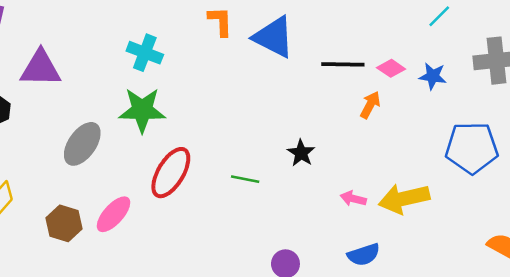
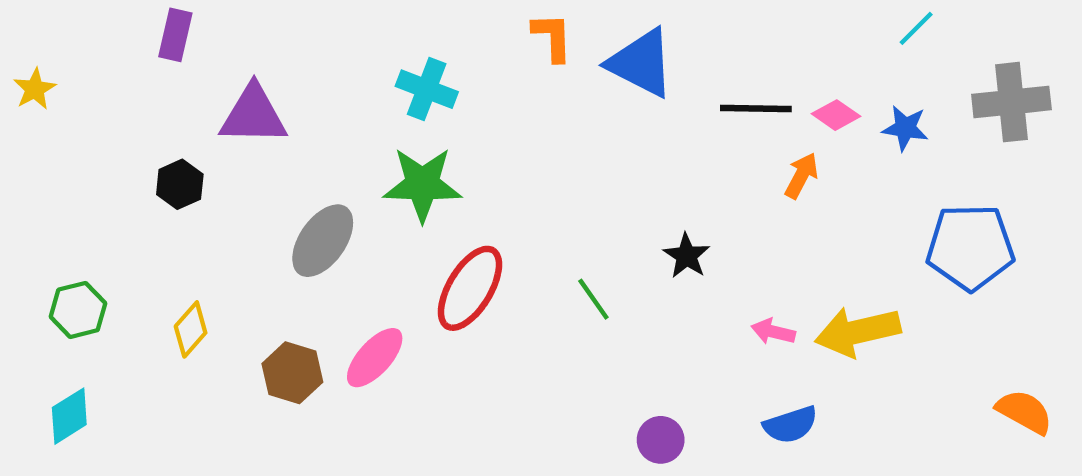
green line: (245, 179) -> (593, 299), turned 44

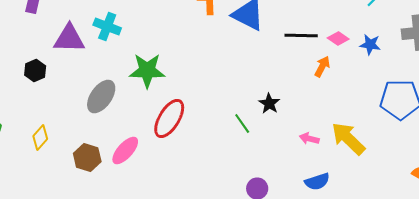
cyan cross: (427, 89) -> (107, 27), moved
green line: (593, 299) -> (242, 124), moved
yellow arrow: (858, 332) -> (348, 139), turned 57

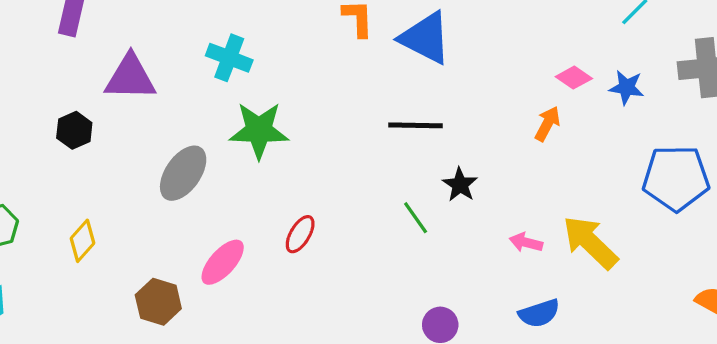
cyan cross: (107, 27) -> (229, 58), moved
black line: (301, 36) -> (416, 125), moved
red ellipse: (169, 119) -> (300, 234), moved, size x0.6
brown hexagon: (87, 158) -> (158, 302), moved

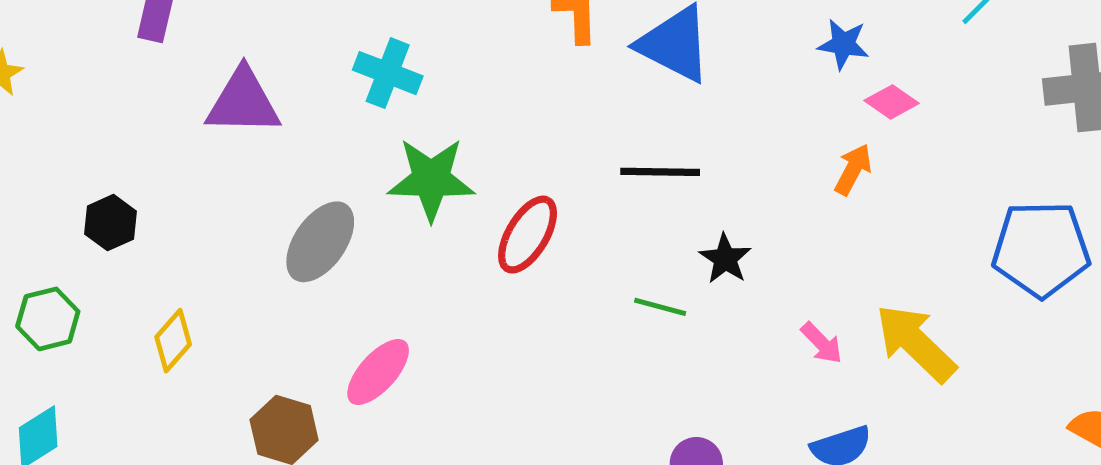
blue star: (627, 87) -> (843, 44), moved
black hexagon: (74, 130) -> (110, 223), moved
green line: (416, 218) -> (660, 307), turned -40
red ellipse: (300, 234) -> (528, 235), moved, size x1.4
pink arrow: (526, 242) -> (822, 343), turned -148

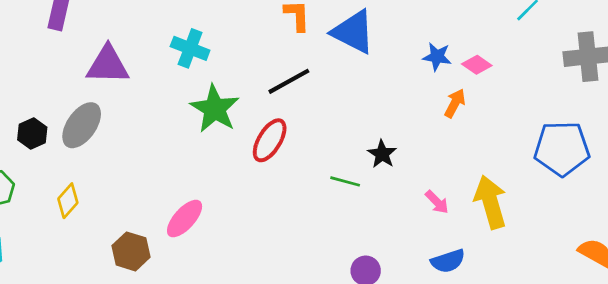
blue star: (843, 44) -> (437, 57), moved
black line: (660, 172) -> (289, 81), moved, turned -30
green star: (431, 179) -> (215, 109), turned 30
gray ellipse: (320, 242) -> (82, 125), moved
yellow arrow: (916, 343) -> (491, 202), turned 30

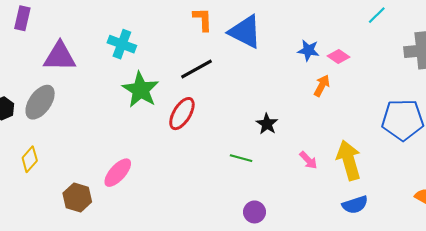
green line: (345, 181) -> (241, 158), moved
blue semicircle: (448, 261) -> (355, 205), moved

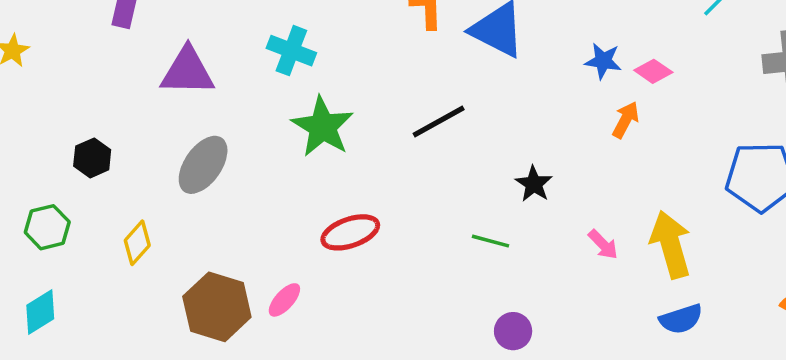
black line: (196, 69) -> (439, 122), moved
gray ellipse: (40, 102) -> (203, 165), moved
red ellipse: (182, 114) -> (350, 232), moved, turned 40
pink ellipse: (118, 173) -> (284, 300), moved, size x0.7
brown hexagon: (77, 197) -> (217, 307), size x1.4

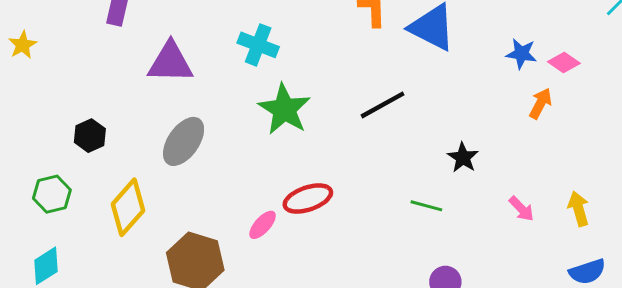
yellow diamond: (137, 243) -> (128, 207), size x1.5
yellow arrow: (671, 245) -> (579, 209), size x0.6
pink ellipse: (284, 300) -> (263, 225), moved

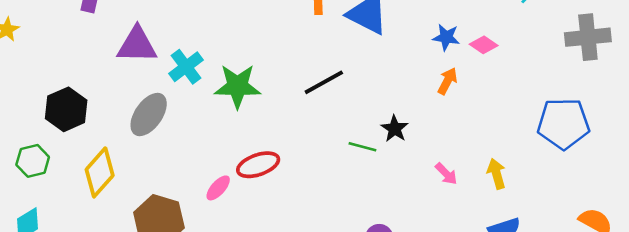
cyan cross: (258, 45) -> (186, 67), moved, turned 32
orange arrow: (540, 103) -> (447, 81), moved
green star: (284, 109) -> (237, 86), turned -30
black hexagon: (90, 136) -> (66, 109), size x1.5
green line: (426, 206) -> (362, 147), moved

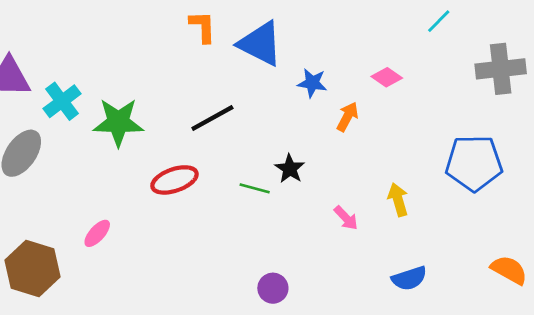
blue star: (446, 37) -> (312, 83), moved
red ellipse: (258, 165) -> (174, 180), moved
yellow arrow: (496, 174) -> (398, 200), moved

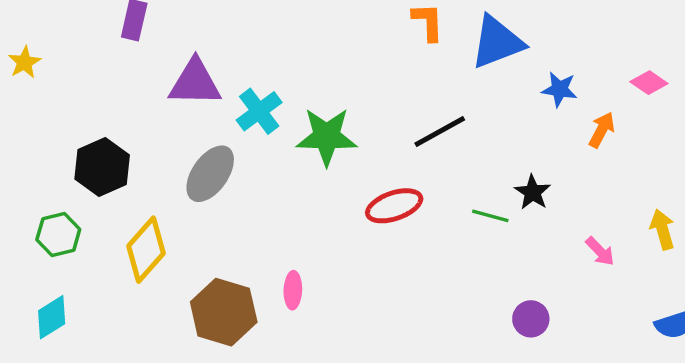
blue triangle: (260, 44) -> (497, 42), turned -48
pink ellipse: (97, 233) -> (293, 290), moved, turned -40
purple circle: (273, 288) -> (531, 319), moved

